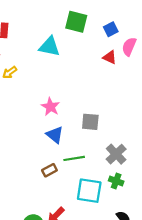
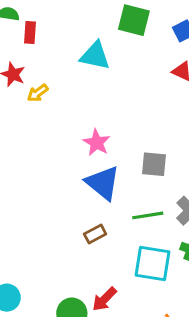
blue triangle: (55, 135) -> (103, 183), size x1.4
green line: (74, 158) -> (148, 215), moved

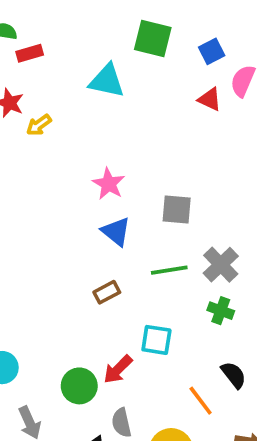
red rectangle: (30, 32) -> (30, 53), turned 70
blue triangle: (103, 183) -> (116, 232), size x0.7
cyan square: (152, 263) -> (156, 340), moved, size x0.7

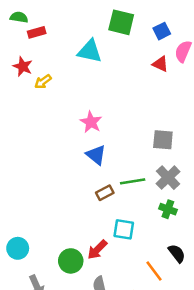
gray square: (177, 209) -> (163, 140), moved
brown rectangle: (107, 292) -> (105, 193), moved

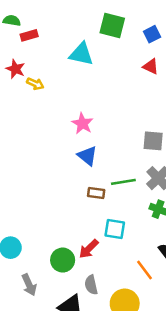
yellow arrow: (43, 82) -> (35, 84), turned -119
brown rectangle: (105, 193) -> (96, 193), turned 35

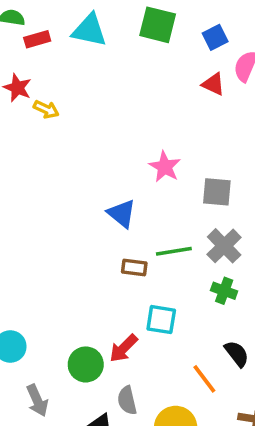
cyan triangle: (81, 54) -> (89, 30), moved
pink star: (82, 124) -> (165, 167), moved

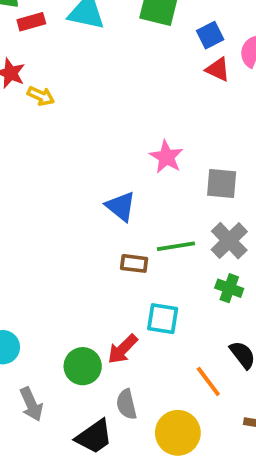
blue square: (215, 37) -> (210, 35), moved

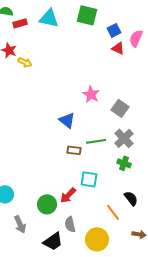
gray square: (222, 184) -> (120, 108), turned 30

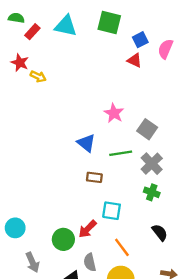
red rectangle: (20, 23) -> (32, 32), turned -32
red triangle: (118, 48) -> (135, 60), moved
green line: (96, 141) -> (121, 153), moved
orange line: (113, 212) -> (122, 247), moved

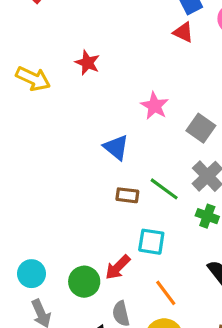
red star: (20, 63) -> (87, 63), moved
yellow arrow: (38, 76) -> (33, 79), moved, size x1.5
green line: (121, 153) -> (164, 189), moved, turned 45
cyan circle: (15, 228) -> (31, 274), moved

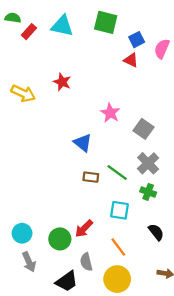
cyan square: (151, 242) -> (119, 210), moved

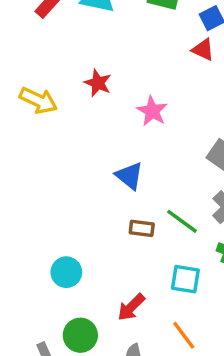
pink star: (110, 113) -> (152, 111), moved
cyan circle: (22, 233) -> (66, 272), moved
green circle: (60, 239) -> (80, 335), moved

